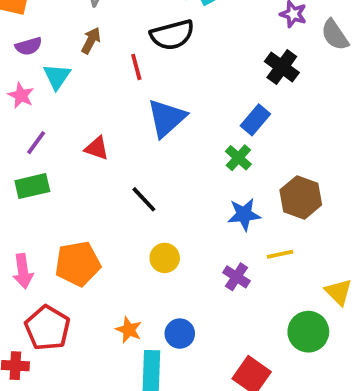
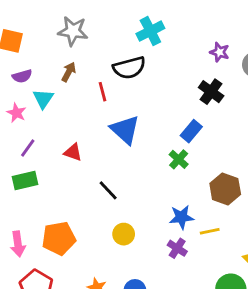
blue triangle: (167, 118) -> (125, 130), turned -36
blue star: (244, 214) -> (181, 217), moved

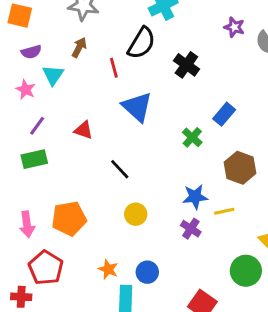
black semicircle: (129, 68) -> (141, 43), turned -44
black cross: (211, 92) -> (186, 65), moved
blue rectangle: (191, 131) -> (224, 114), moved

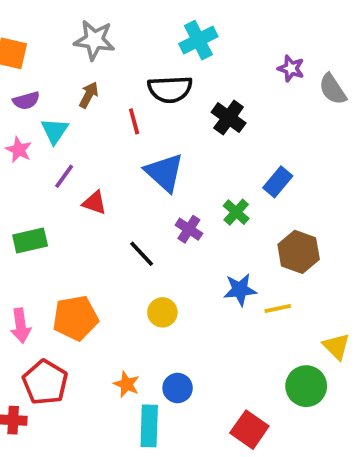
black semicircle: (141, 43) -> (170, 89), turned 56
purple line: (37, 126) -> (64, 176), moved
purple cross: (191, 229) -> (189, 229), moved

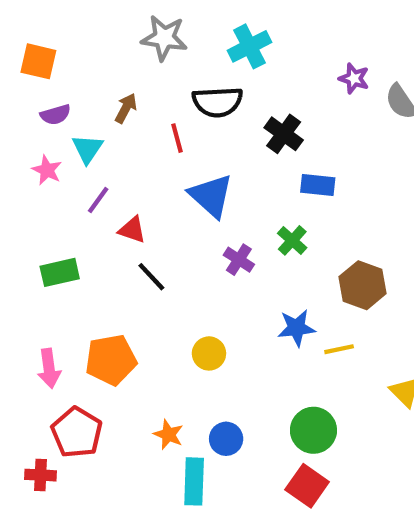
gray star: (94, 40) -> (164, 38), moved
blue rectangle: (278, 182) -> (318, 185), moved, turned 56
black line: (142, 254) -> (151, 277), moved
green circle: (306, 386) -> (313, 430), moved

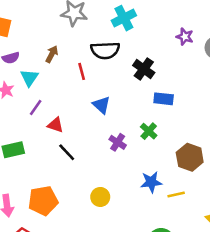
blue triangle: (211, 196) -> (101, 105), size x0.7

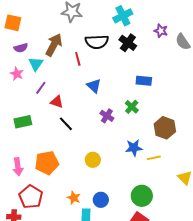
cyan cross: (124, 18) -> (123, 16), moved
brown arrow: (52, 54) -> (54, 45), size x1.6
black cross: (144, 69) -> (128, 43), moved

